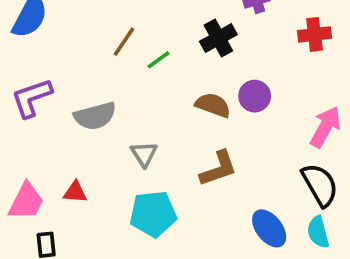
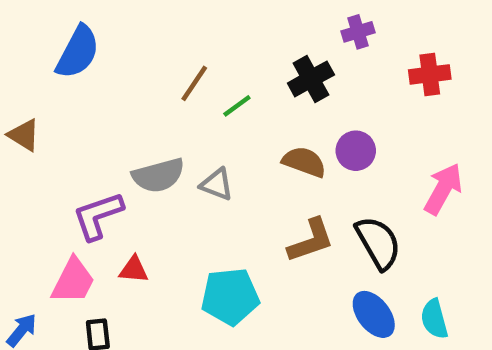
purple L-shape: (32, 98) -> (98, 216), moved
gray triangle: (144, 154) -> (217, 184), moved, turned -36
black semicircle: (320, 185) -> (378, 243), moved

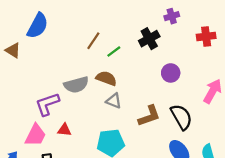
brown triangle: (24, 135) -> (13, 50), moved
brown semicircle: (304, 162) -> (106, 78), moved
gray triangle: (217, 184) -> (114, 101), moved

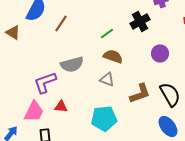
brown line: (93, 41) -> (61, 23), moved
brown semicircle: (106, 78) -> (113, 56), moved

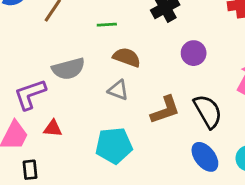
green line: (107, 33) -> (107, 25), moved, turned 32

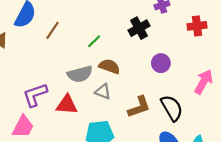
green line: (107, 25) -> (94, 41), turned -40
gray semicircle: (68, 69) -> (80, 74), moved
red triangle: (53, 128) -> (67, 105), moved, size x1.5

